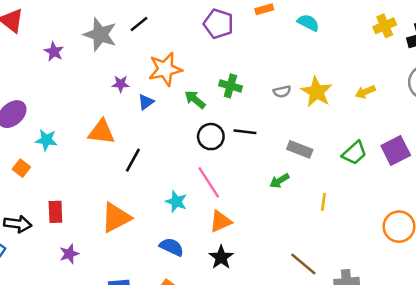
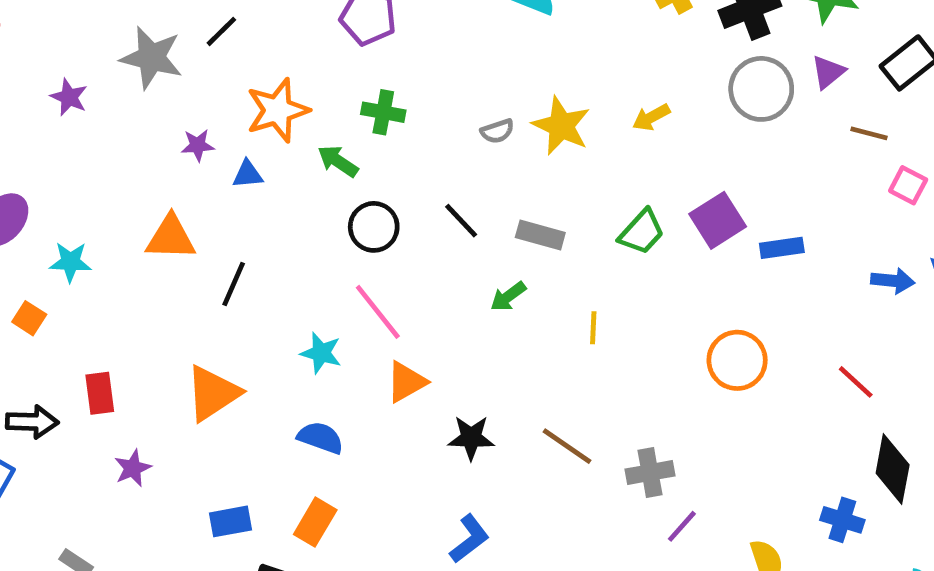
green cross: (230, 86) -> (383, 112), moved
blue triangle: (146, 102) -> (248, 174), turned 36
black line: (245, 132) -> (461, 221), moved, turned 45
black star: (221, 257) -> (471, 438), moved, turned -30

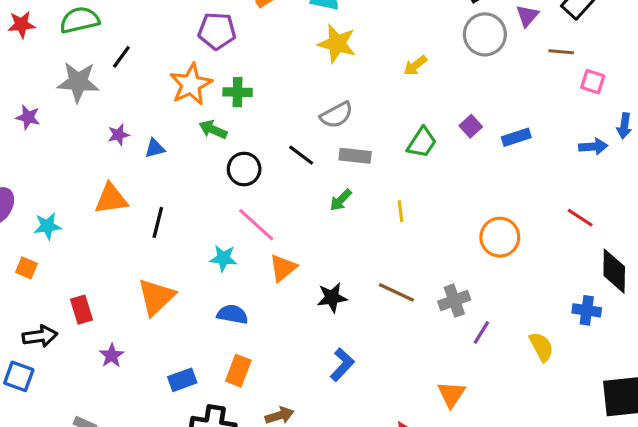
orange star: (278, 110) -> (191, 84), moved
yellow star: (561, 126) -> (337, 44), moved
gray semicircle: (497, 131) -> (337, 115), moved, size x1.5
purple square: (718, 220) -> (471, 126), size x0.6
orange circle: (737, 360) -> (500, 237), moved

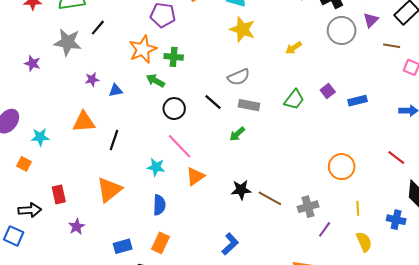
yellow line: (401, 211) -> (358, 208), moved
black star: (332, 298) -> (241, 190), moved
blue semicircle: (232, 314) -> (159, 205), turned 78

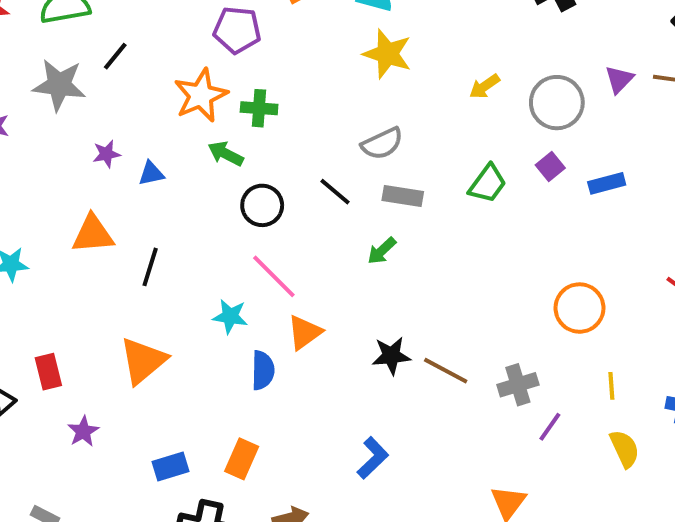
purple triangle: (371, 20) -> (619, 79), moved
gray circle: (342, 30) -> (557, 103), moved
blue semicircle: (159, 205) -> (263, 370), moved

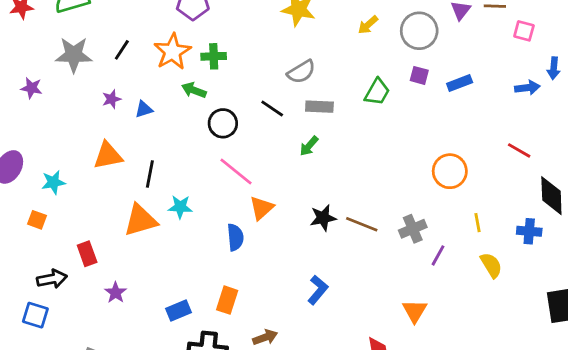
black line: (115, 56) -> (122, 50), moved
purple square: (550, 166) -> (419, 75), turned -30
cyan star: (230, 316) -> (180, 207), moved
orange triangle: (143, 361) -> (140, 220), moved, turned 30

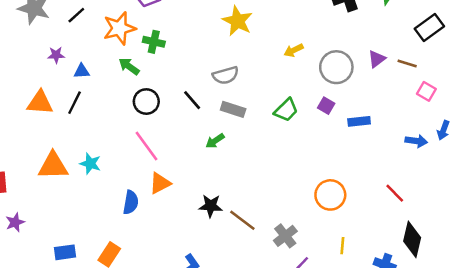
black line: (150, 174) -> (75, 103), moved
gray cross: (413, 229) -> (285, 236), turned -30

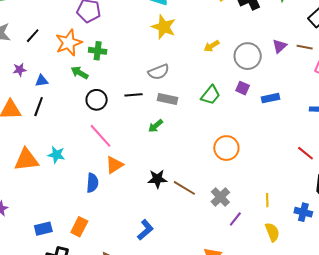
black line: (192, 100) -> (134, 95), turned -48
orange circle: (330, 195) -> (226, 148), moved

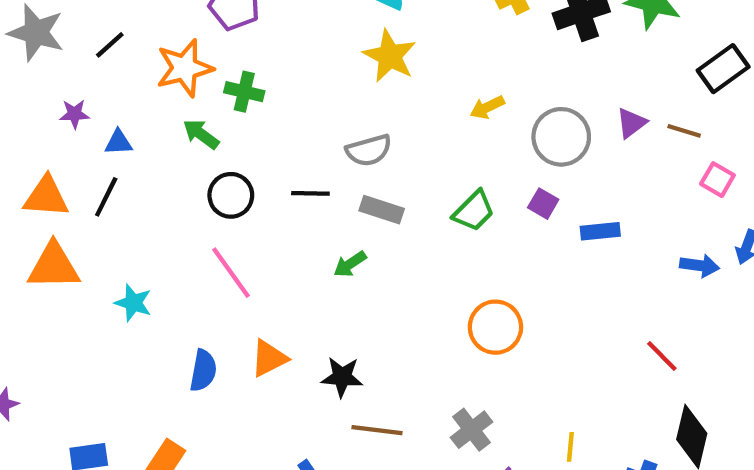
orange triangle: (26, 160) -> (54, 266), moved
orange triangle: (114, 165) -> (269, 358), moved
brown line: (184, 188) -> (377, 430), moved, turned -30

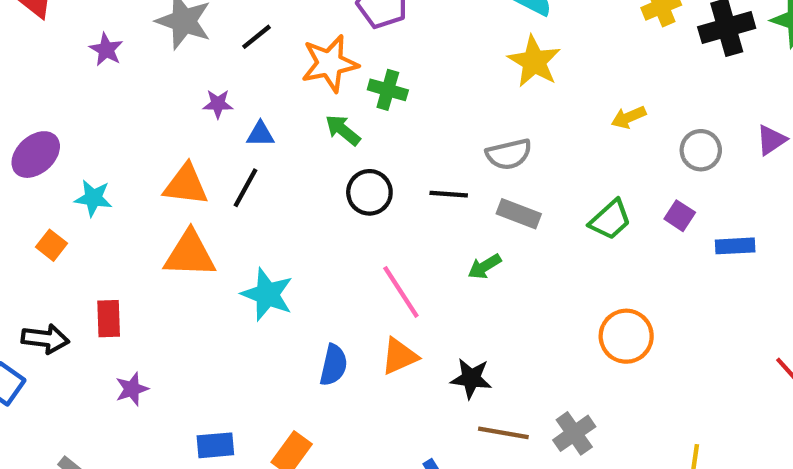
gray circle: (561, 137) -> (701, 150), size x0.7
pink line: (231, 273) -> (401, 292), moved
cyan star: (133, 303) -> (267, 294), size x1.4
gray cross: (471, 430) -> (574, 433), moved

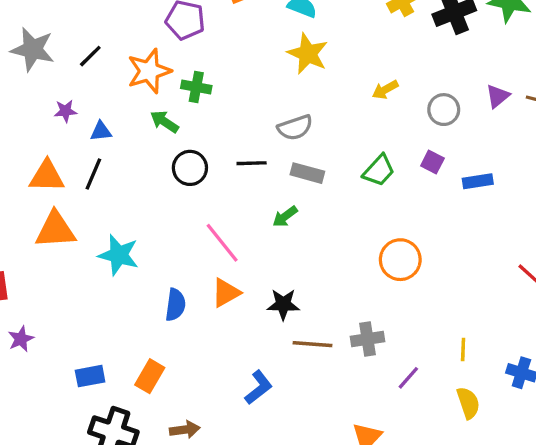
gray cross: (574, 433) -> (367, 339), turned 32

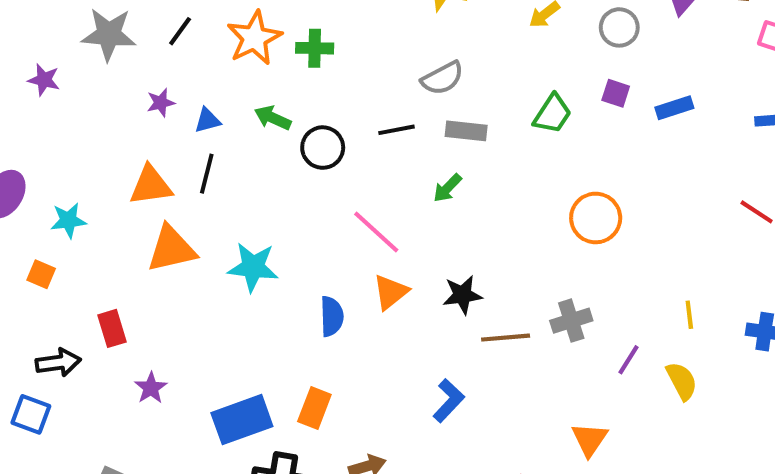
green arrow: (164, 122) -> (273, 118), moved
blue rectangle: (90, 376) -> (242, 420), size x1.6
yellow semicircle: (468, 403) -> (682, 381), moved

